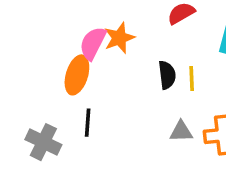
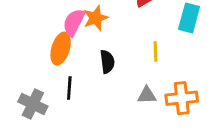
black semicircle: (167, 75) -> (107, 62), moved

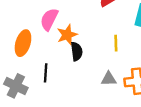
orange star: (96, 18) -> (67, 35), moved
orange ellipse: (61, 49) -> (23, 43), moved

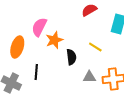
yellow line: (116, 43) -> (95, 47), turned -56
black semicircle: (77, 51) -> (71, 57), moved

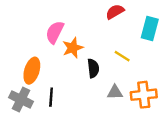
orange ellipse: (17, 47) -> (32, 71), moved
black line: (36, 72) -> (51, 97), moved

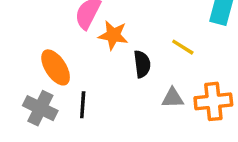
orange star: (73, 48) -> (113, 35), turned 30
orange ellipse: (32, 71) -> (56, 67), turned -50

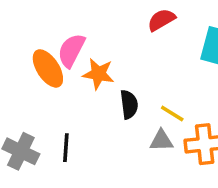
yellow line: (183, 47) -> (172, 113), moved
orange ellipse: (56, 67) -> (48, 68), moved

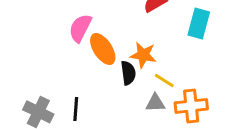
orange ellipse: (48, 68) -> (103, 49), moved
orange star: (98, 74) -> (143, 55), moved

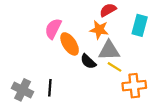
orange star: (143, 55) -> (99, 30), moved
black semicircle: (128, 73) -> (88, 61), turned 140
gray triangle: (155, 103) -> (109, 51), moved, size x1.5

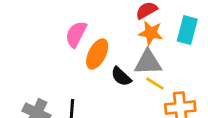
orange star: (99, 30) -> (151, 33), moved
orange ellipse: (70, 44) -> (97, 54), turned 60

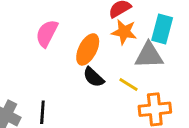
orange ellipse: (97, 54) -> (88, 49), moved
gray triangle: (148, 62) -> (149, 55), moved

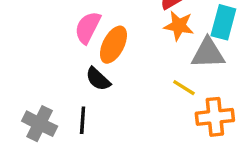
orange ellipse: (88, 49) -> (113, 45), moved
black semicircle: (94, 77) -> (98, 79), moved

